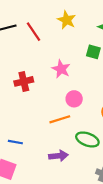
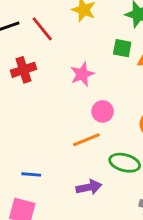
pink star: (61, 69) -> (82, 74), turned 30
red cross: (24, 81) -> (23, 70), moved

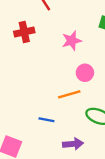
blue line: (31, 174) -> (46, 120), moved
purple arrow: (89, 187) -> (73, 144), moved

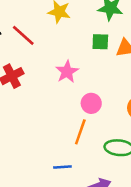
orange line: (69, 94) -> (80, 132), turned -40

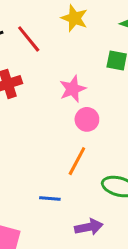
pink circle: (91, 103) -> (87, 119), moved

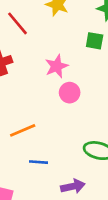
orange line: (77, 161) -> (23, 130), moved, turned 40

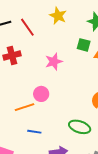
pink circle: (70, 93) -> (41, 94), moved

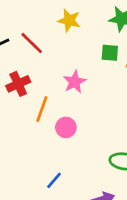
orange line: (24, 107) -> (42, 109), moved, turned -42
blue line: (34, 132) -> (54, 180), moved, turned -48

